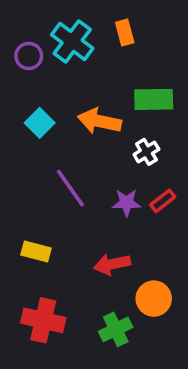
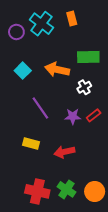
yellow rectangle: (36, 251) -> (31, 144), moved
orange circle: (154, 299) -> (95, 191), moved
red cross: (43, 320) -> (37, 191), moved
green cross: (116, 329) -> (66, 189), turned -30

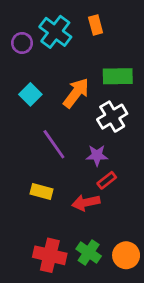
orange arrow: (57, 70) -> (76, 93), turned 115
white cross: (84, 87) -> (112, 117), size x1.5
red rectangle: (94, 115) -> (107, 180), moved

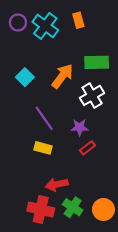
purple circle: (22, 43) -> (18, 23), moved
yellow rectangle: (41, 191) -> (43, 148), moved
red arrow: (86, 203) -> (57, 184), moved

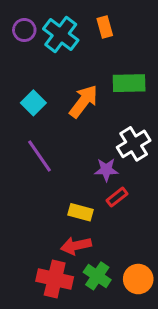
white cross: (92, 95) -> (134, 144), moved
purple line: (44, 118) -> (39, 156), moved
yellow rectangle: (43, 148) -> (80, 212), moved

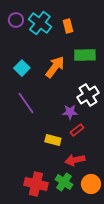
orange rectangle: (105, 27) -> (68, 26), moved
red arrow: (76, 246) -> (75, 160), moved

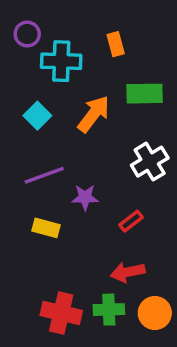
cyan cross: (40, 23) -> (61, 61), moved, turned -35
purple line: (26, 103) -> (44, 175), turned -75
purple star: (70, 112) -> (85, 197), moved
yellow rectangle: (53, 140) -> (46, 228), moved
green cross: (64, 182) -> (109, 310), turned -36

